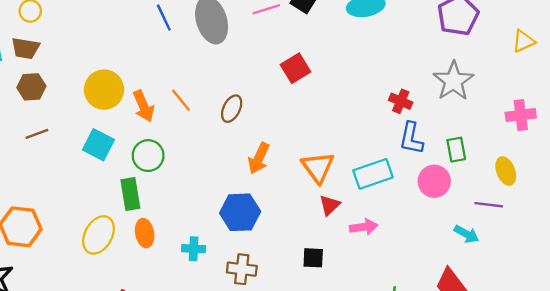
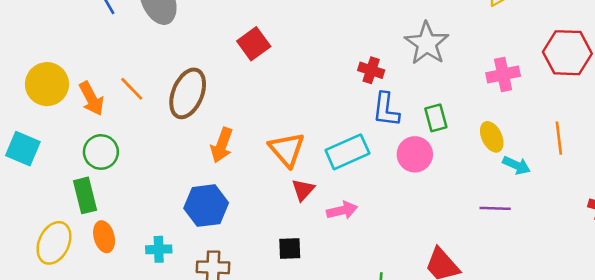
brown ellipse: (232, 109) -> (188, 93), size x1.6
cyan square: (98, 145) -> (23, 149), moved
purple line: (489, 205) -> (495, 208), moved
cyan arrow: (466, 234) -> (516, 165), moved

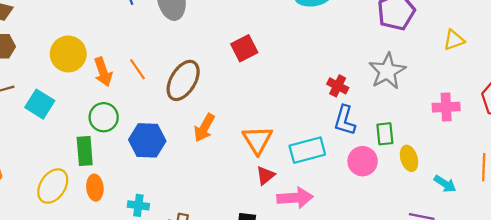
yellow ellipse: (492, 137) -> (409, 158), moved
blue hexagon: (206, 206) -> (147, 140), moved
pink arrow: (342, 210) -> (295, 198), size x1.4

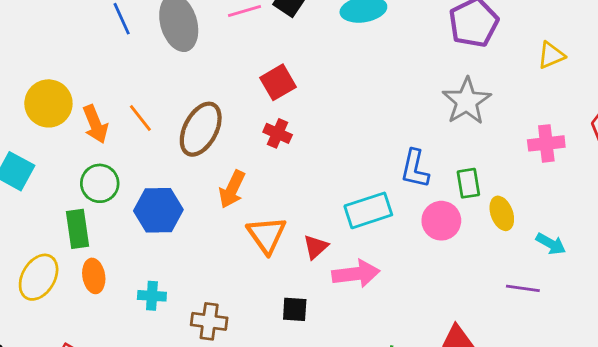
red cross: (338, 86) -> (278, 133), moved
orange triangle: (257, 140) -> (267, 235), moved

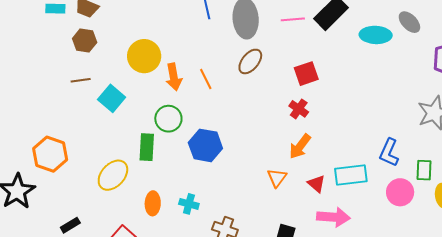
brown ellipse: (201, 129) -> (250, 61), moved, size x0.7
orange arrow: (232, 189) -> (300, 146), moved
orange triangle: (267, 235) -> (277, 178), size x0.7
red triangle: (316, 247) -> (316, 184), moved, turned -48
orange ellipse: (94, 276) -> (153, 203), moved

